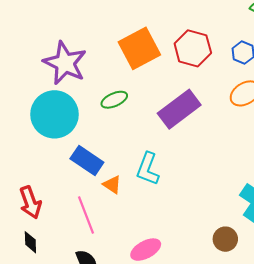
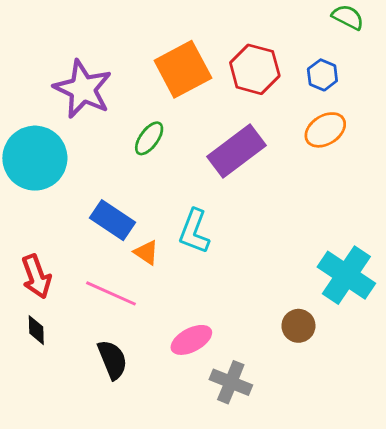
green ellipse: (114, 100) -> (149, 138), turned -30
cyan circle: (54, 114) -> (35, 158), moved
pink line: (86, 215) -> (111, 293), turned -45

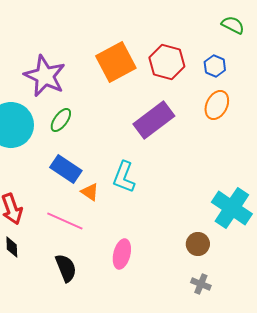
orange ellipse: (325, 130) -> (217, 105), turned -32
green ellipse: (149, 138) -> (61, 120), moved
pink ellipse: (191, 340) -> (122, 254), turned -48
gray cross: (231, 382) -> (201, 284), moved, size x0.7

